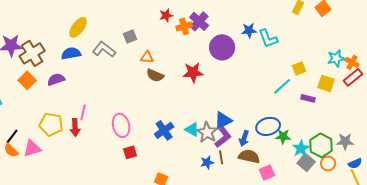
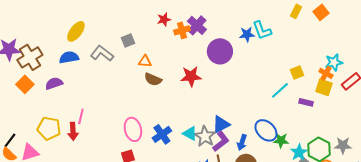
cyan L-shape: (268, 38) -> (262, 30), moved
orange cross: (352, 62) -> (326, 73), moved
pink ellipse: (121, 125) -> (133, 129), moved
blue ellipse: (268, 126) -> (266, 130), turned 60

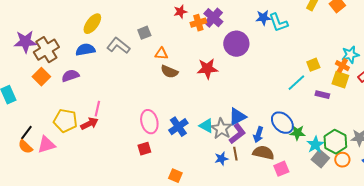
blue star: (247, 34) -> (263, 18), moved
red arrow: (73, 131) -> (89, 124), turned -114

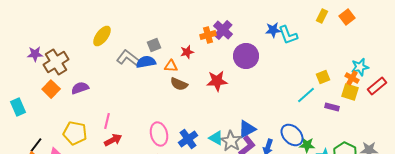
red star: (180, 12) -> (187, 52), moved
purple star: (25, 42) -> (35, 54), size x0.7
blue semicircle: (85, 50) -> (146, 62), moved
red arrow: (89, 124) -> (113, 140), moved

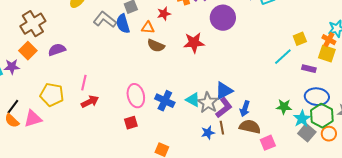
purple star: (35, 54) -> (12, 67), moved
blue semicircle: (146, 62) -> (123, 24), turned -96
blue ellipse: (292, 135) -> (317, 97), moved, turned -40
blue cross: (188, 139) -> (165, 101), turned -30

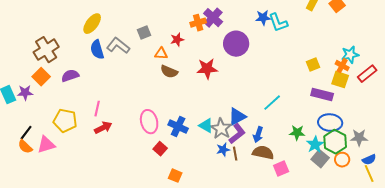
blue semicircle: (123, 24) -> (97, 50), moved
cyan line: (283, 57) -> (272, 103), moved
purple rectangle: (309, 69) -> (322, 95), size x1.5
red square: (131, 123) -> (160, 149), moved, turned -32
blue star: (208, 133) -> (223, 150), moved

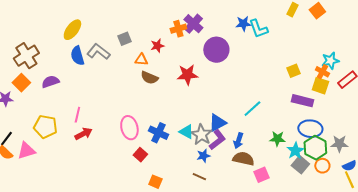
brown line: (235, 154) -> (199, 177), moved, turned -56

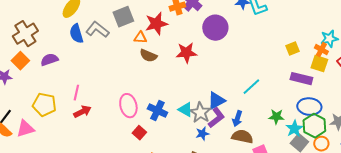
gray square: (124, 39) -> (123, 17), size x1.5
red star: (157, 46) -> (156, 24), size x1.6

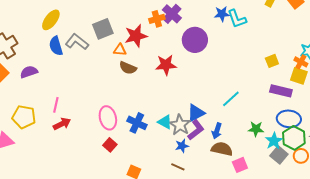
red square: (139, 133) -> (110, 145), moved

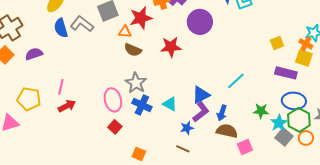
gray star: (180, 125) -> (136, 83), moved

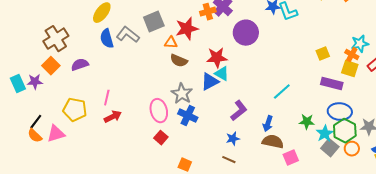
blue triangle: (201, 95) -> (210, 82), moved
cyan triangle: (170, 104) -> (222, 74), moved
purple L-shape: (201, 112) -> (239, 111), moved

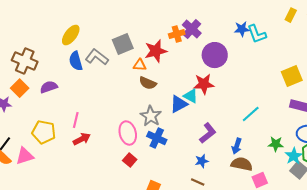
brown cross: (56, 39) -> (25, 61), turned -35
yellow square: (323, 54) -> (292, 76), size x1.5
red star: (217, 58) -> (204, 84), moved

